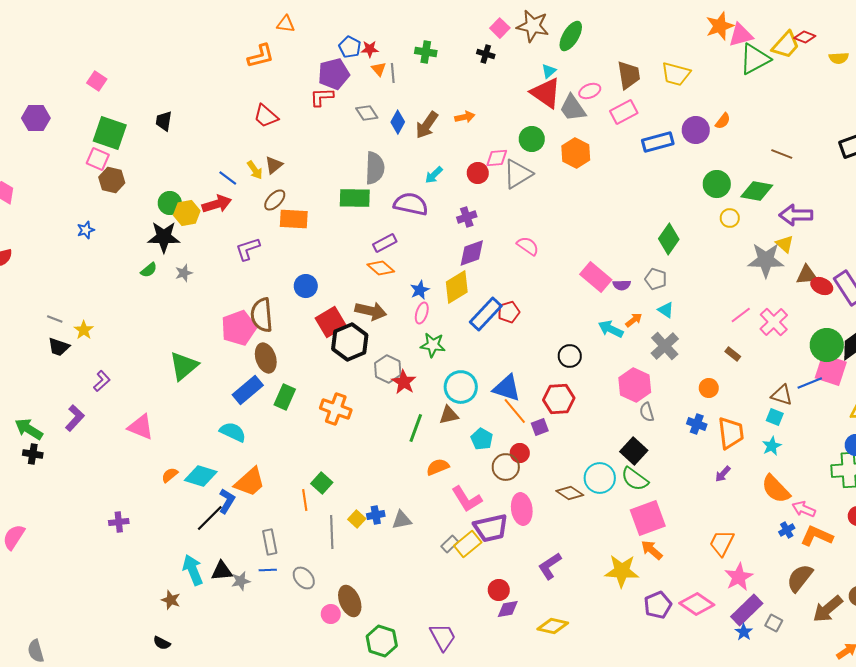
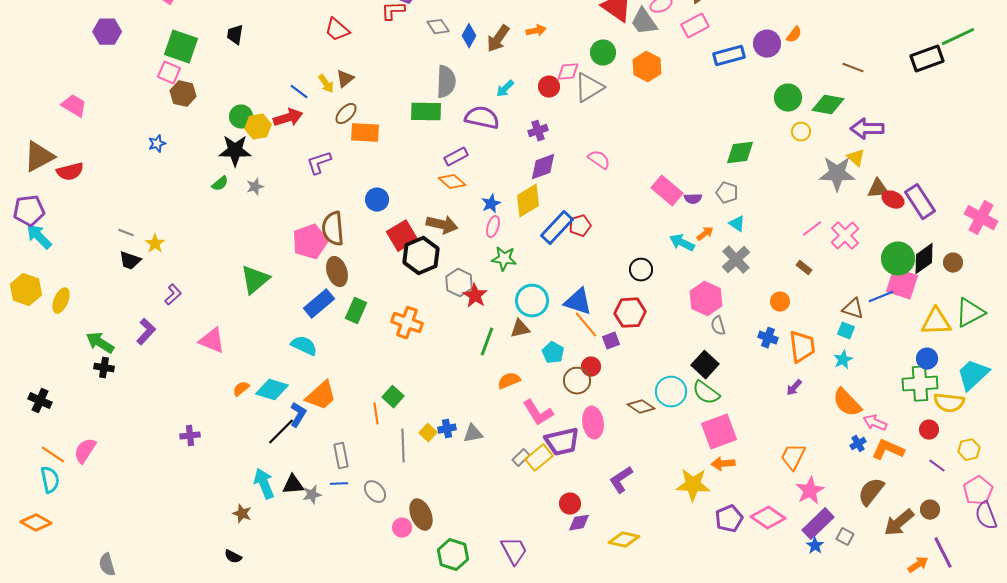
green diamond: (669, 239) -> (740, 153), turned 48
orange arrow: (652, 550) -> (723, 464), turned -45

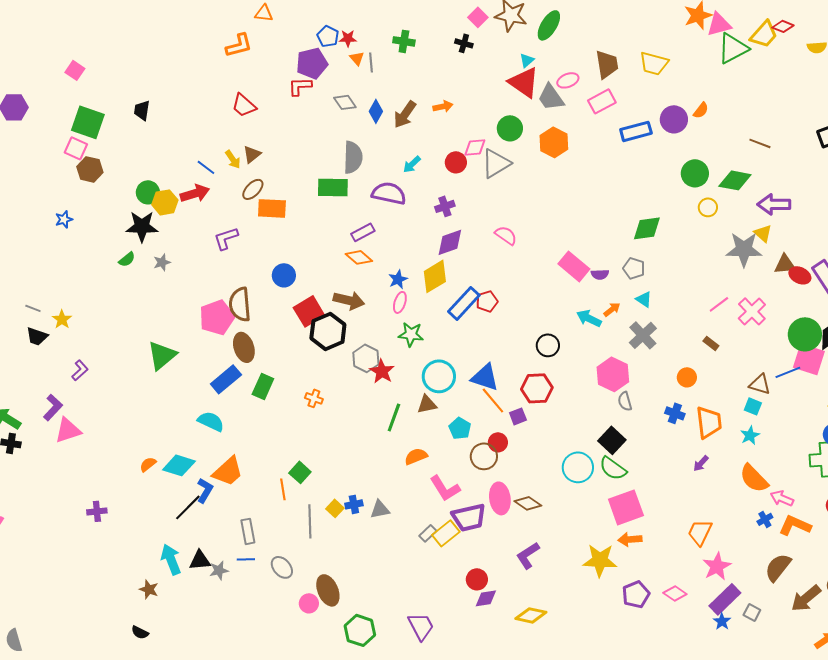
orange cross: (407, 323) -> (314, 398), size x0.6
pink triangle: (212, 341) -> (68, 430), moved, turned -40
brown diamond: (641, 407) -> (528, 503), moved
pink diamond: (768, 518) -> (675, 593), size x0.7

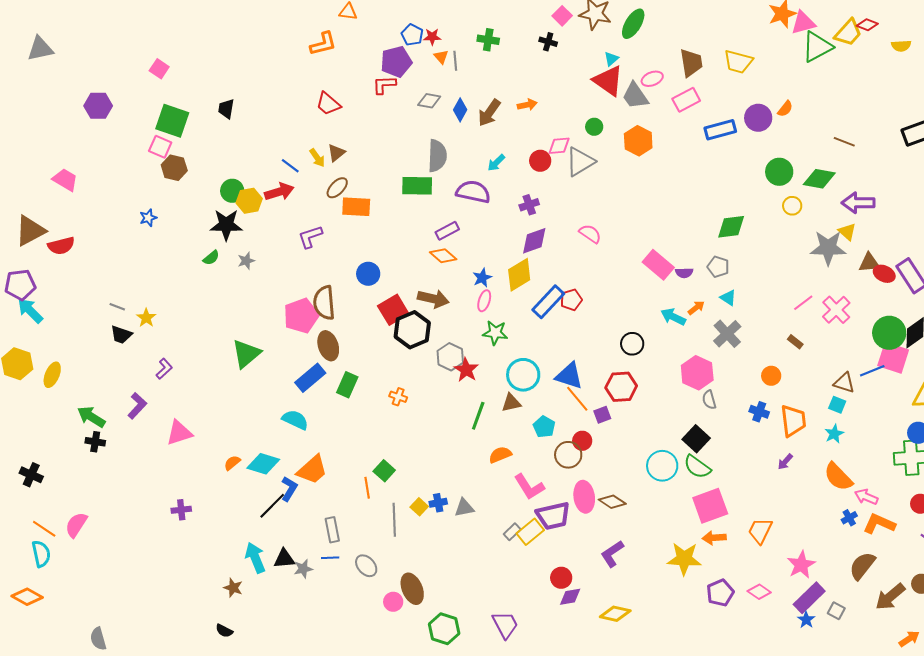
gray diamond: (345, 102) -> (429, 101), turned -45
green circle: (510, 128) -> (594, 127), size x0.7
pink triangle: (68, 430) -> (179, 433), moved
orange trapezoid: (700, 532) -> (760, 531), moved

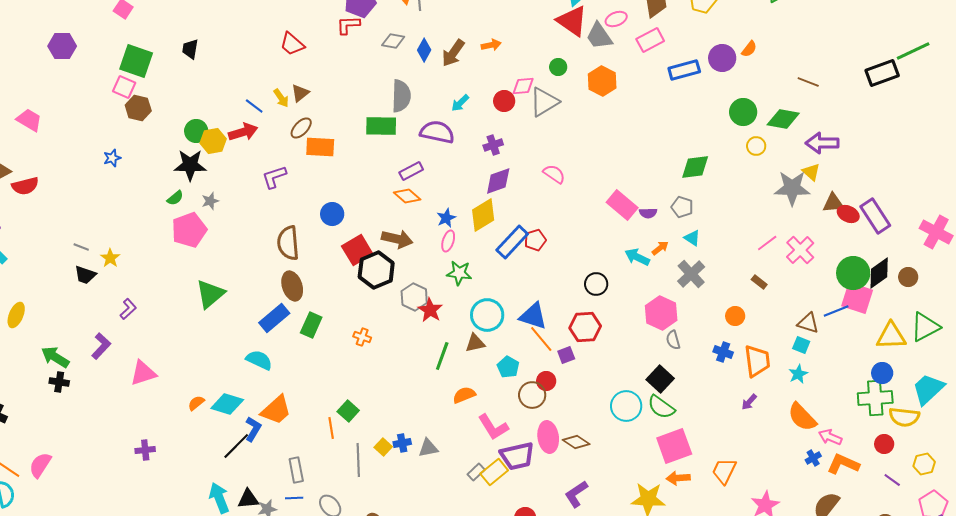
pink pentagon: (301, 316) -> (189, 230), moved

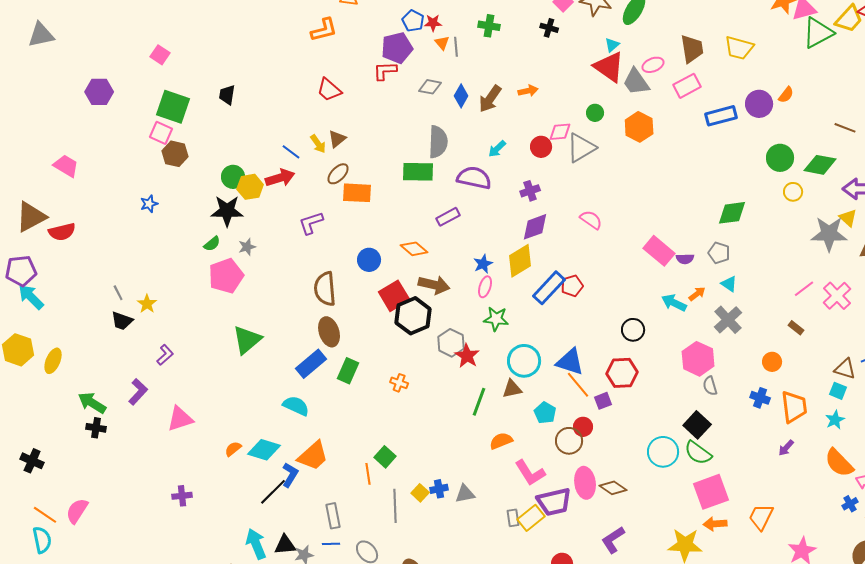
orange diamond: (407, 196) -> (414, 249), moved
gray line: (81, 247) -> (118, 293), turned 42
gray rectangle: (476, 472) -> (513, 518), turned -54

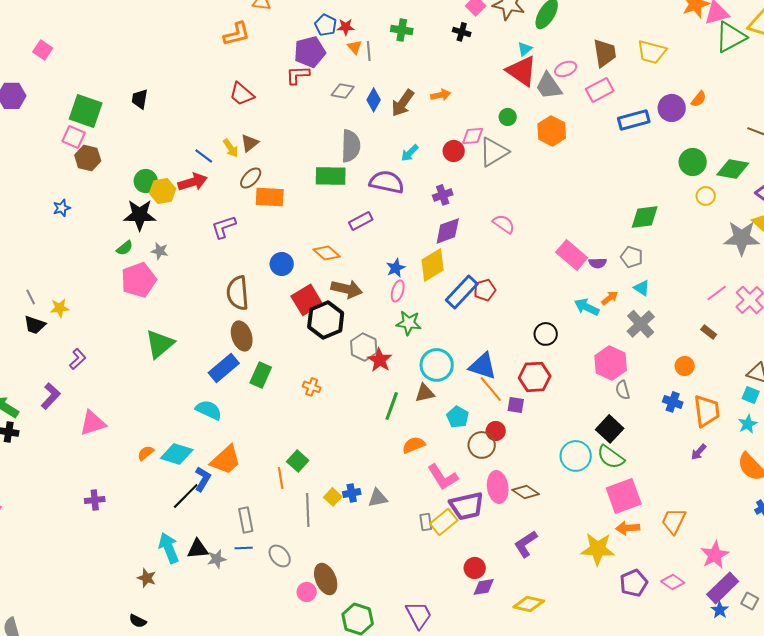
pink square: (160, 55) -> (43, 50), moved
gray star: (247, 247) -> (160, 251), turned 30
yellow star: (147, 304) -> (60, 308), turned 30
purple square: (603, 401) -> (516, 405), turned 30

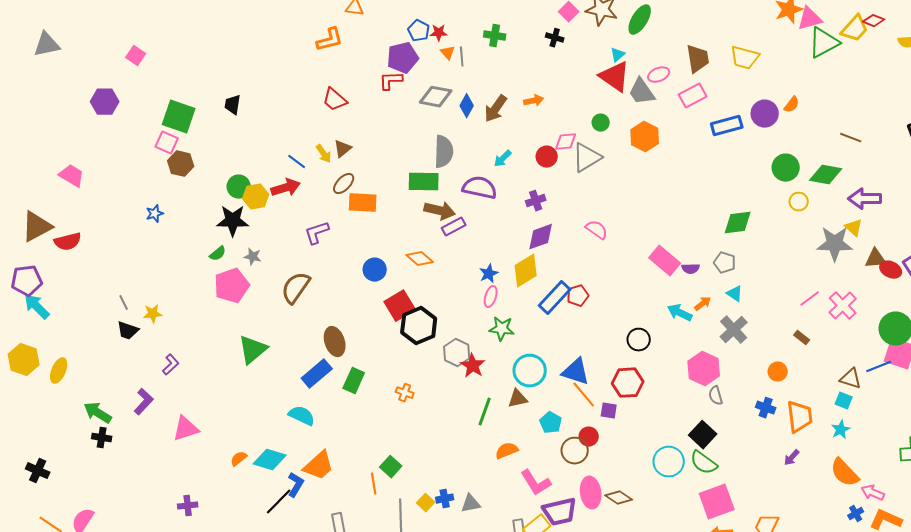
gray diamond: (343, 91) -> (436, 97), size x1.4
brown arrow: (347, 289) -> (440, 211), moved
brown semicircle: (238, 293) -> (296, 288), moved, turned 40

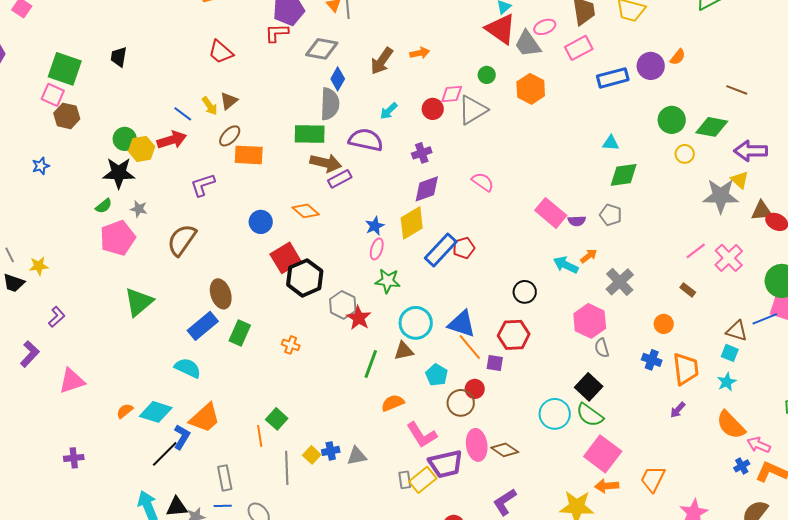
blue diamond: (467, 106) -> (338, 79), moved
cyan triangle: (735, 294) -> (611, 143), moved, turned -30
pink square: (717, 502) -> (603, 454), turned -33

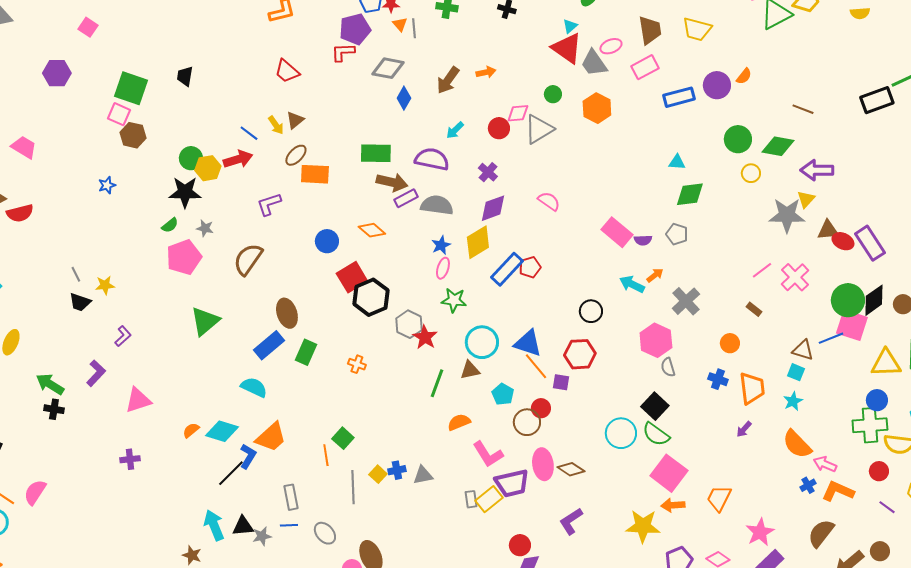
gray semicircle: (330, 104) -> (437, 205), moved, turned -84
purple cross: (422, 153) -> (488, 172), turned -30
yellow triangle: (740, 180) -> (806, 199), turned 30
purple cross: (74, 458) -> (130, 459), moved

